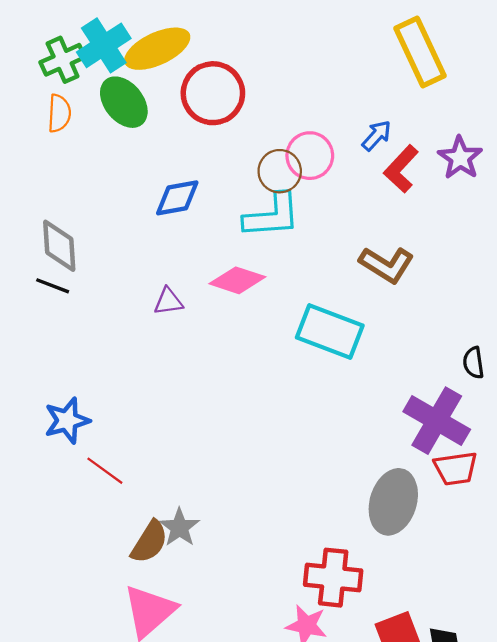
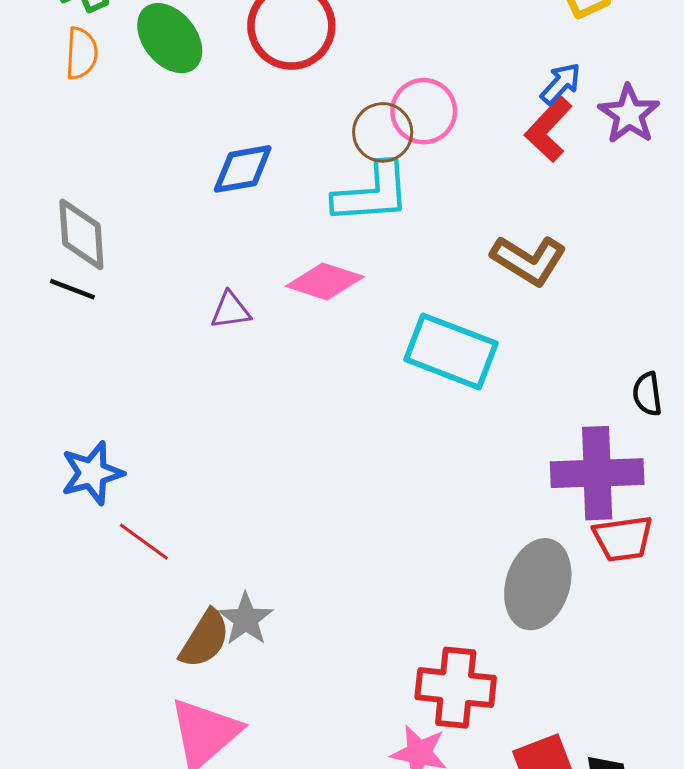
blue arrow: (377, 136) -> (561, 84), moved
purple cross: (437, 421) -> (597, 473), turned -32

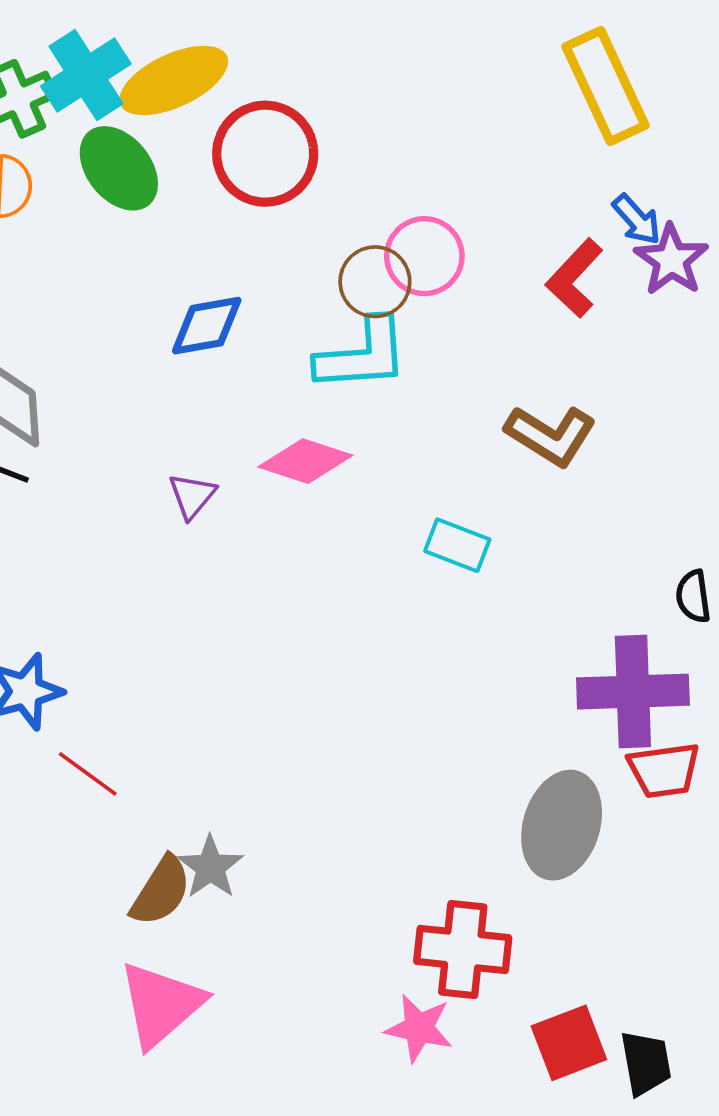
blue arrow: (561, 84) -> (637, 220), moved, turned 96
purple triangle: (231, 310) -> (192, 496), turned -42
cyan rectangle: (451, 351) -> (457, 545), size x0.6

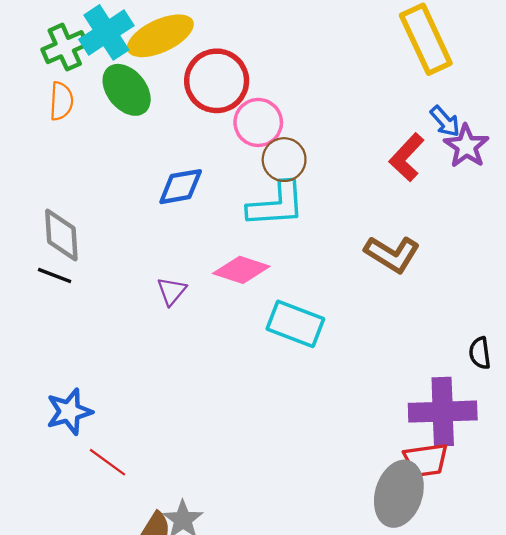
pink circle: (424, 256) -> (258, 122), moved
cyan rectangle: (457, 545) -> (295, 324), moved, size x1.4
red trapezoid: (664, 770) -> (426, 460), moved

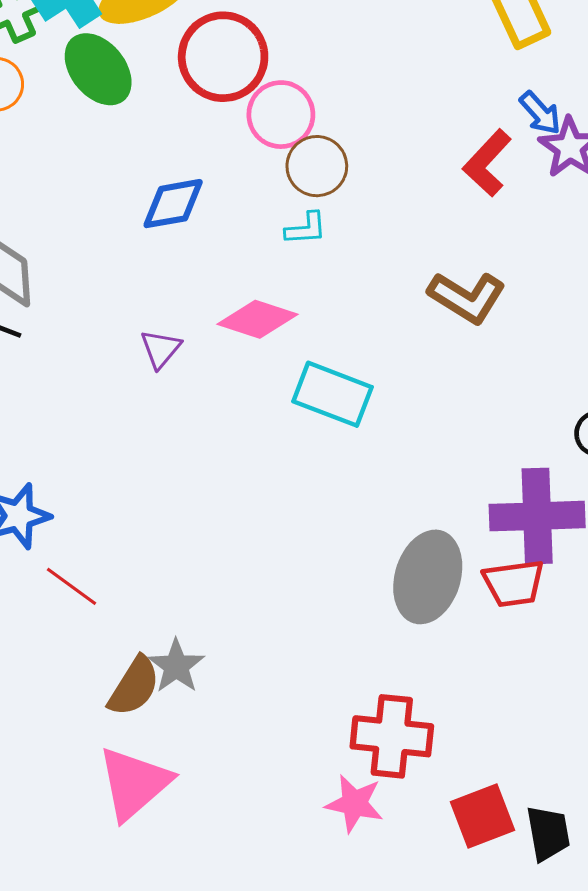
cyan L-shape: (276, 205) -> (306, 229), size x0.5
gray ellipse: (399, 494) -> (428, 577), moved

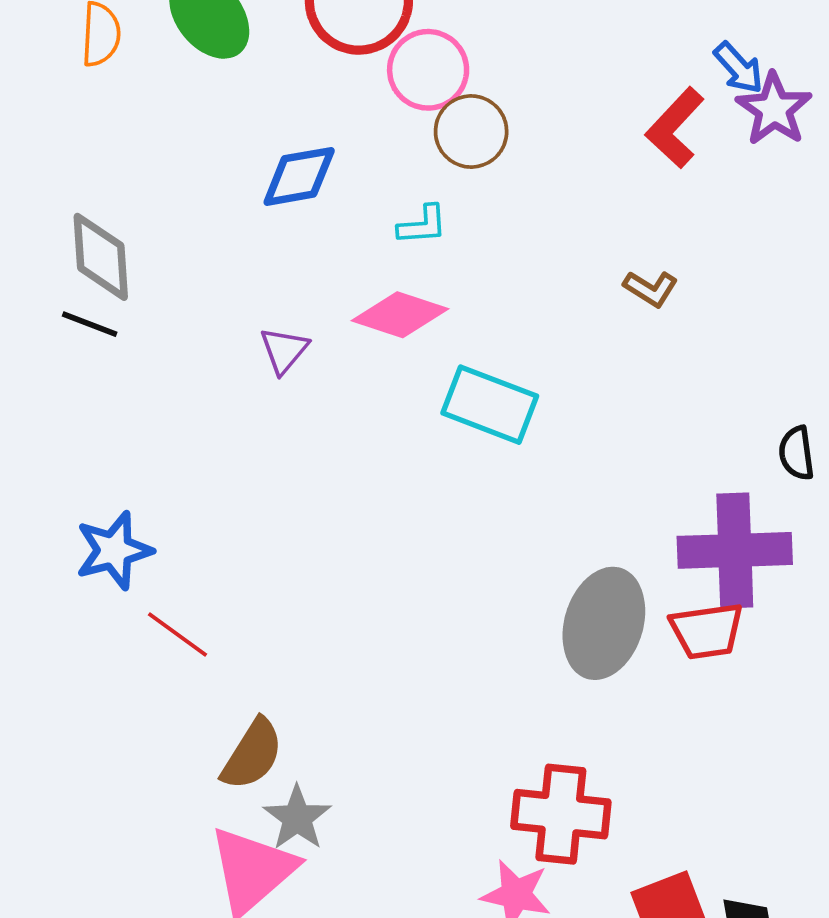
cyan L-shape: (306, 229) -> (422, 225), moved
brown L-shape: (467, 297) -> (651, 289), size x0.6
gray star: (176, 666) -> (297, 818), moved

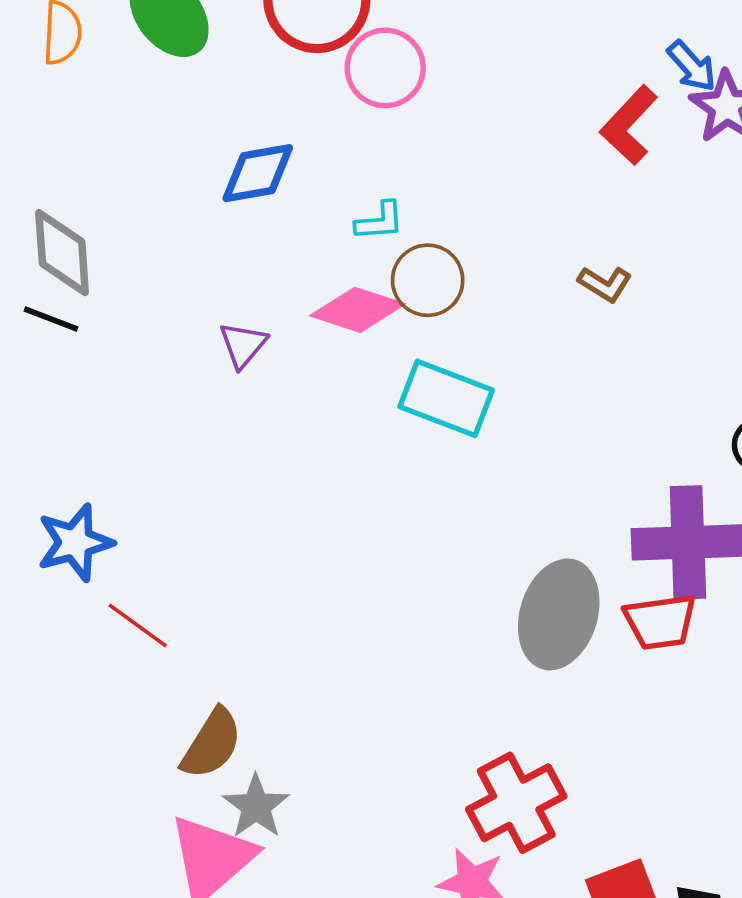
brown circle: (471, 132) -> (428, 280), moved
red cross: (561, 814) -> (516, 803), turned -34

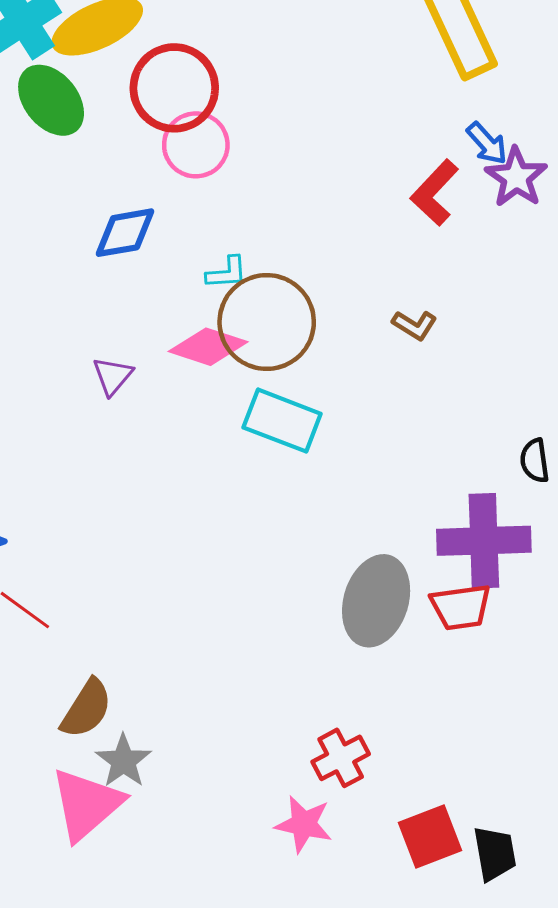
pink circle: (385, 68) -> (196, 145), moved
brown circle: (428, 280) -> (267, 322), size x1.6
red cross: (516, 803) -> (341, 758), size x0.7

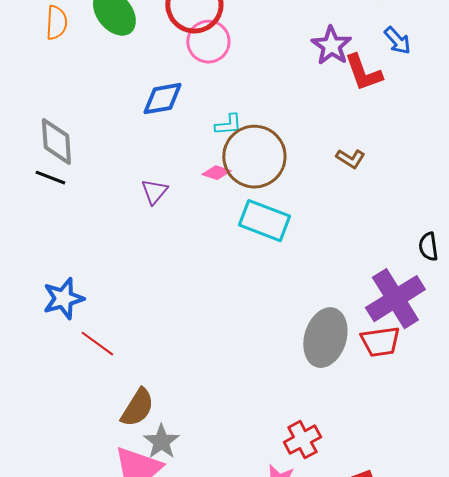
purple star: (516, 177) -> (331, 46), moved
red L-shape: (435, 193) -> (363, 73), turned -63
pink diamond: (208, 347) -> (216, 173), size x0.6
purple cross: (484, 541) -> (395, 299), turned -30

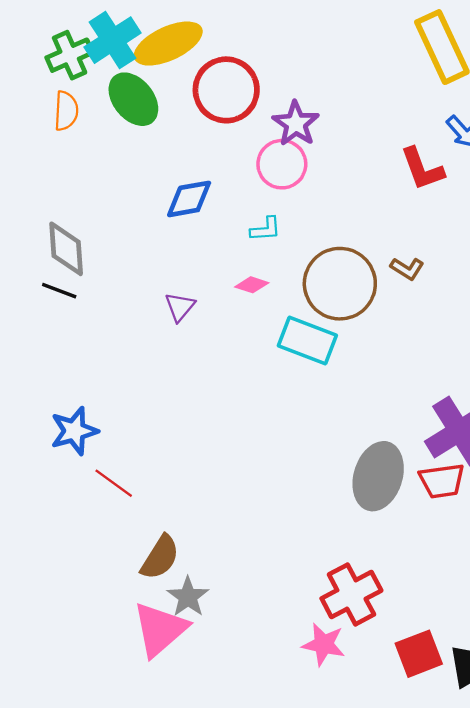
pink circle: (208, 42) -> (282, 164), moved
purple star: (331, 46) -> (296, 124), moved
brown circle: (254, 157) -> (340, 284), moved
red cross: (302, 440) -> (351, 594), size x1.4

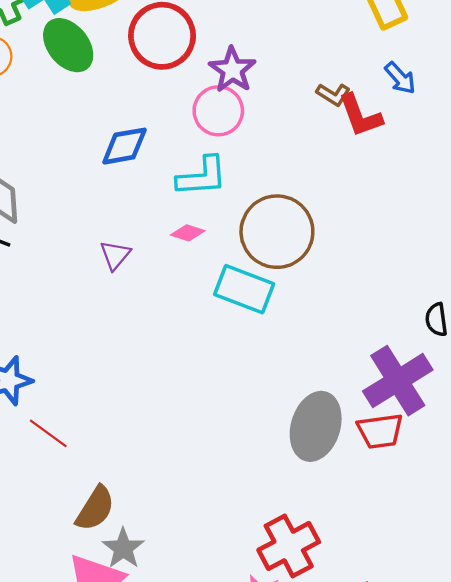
cyan L-shape: (266, 229) -> (202, 177), size x1.6
brown L-shape: (407, 269) -> (333, 94), moved

